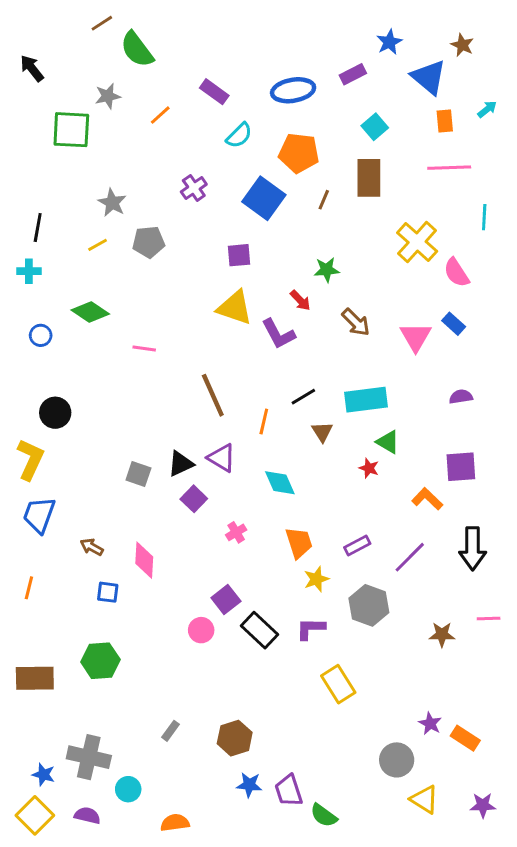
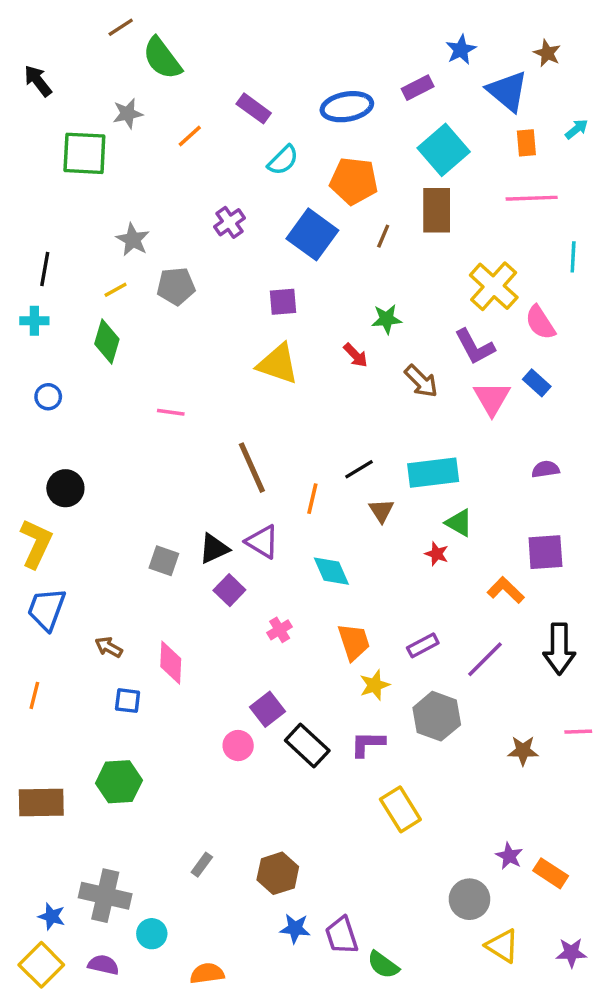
cyan square: (375, 127) -> (444, 150), size x1.6
green diamond: (90, 312) -> (107, 341), moved, turned 72
purple L-shape: (278, 334) -> (475, 347), moved

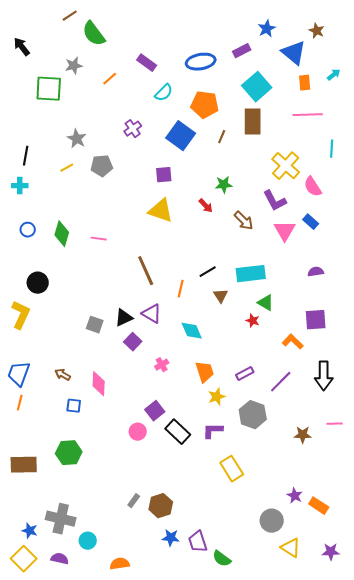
green diamond: (107, 341) -> (62, 234), moved
blue trapezoid: (46, 609) -> (19, 374), moved
gray rectangle: (202, 865) -> (134, 501), moved

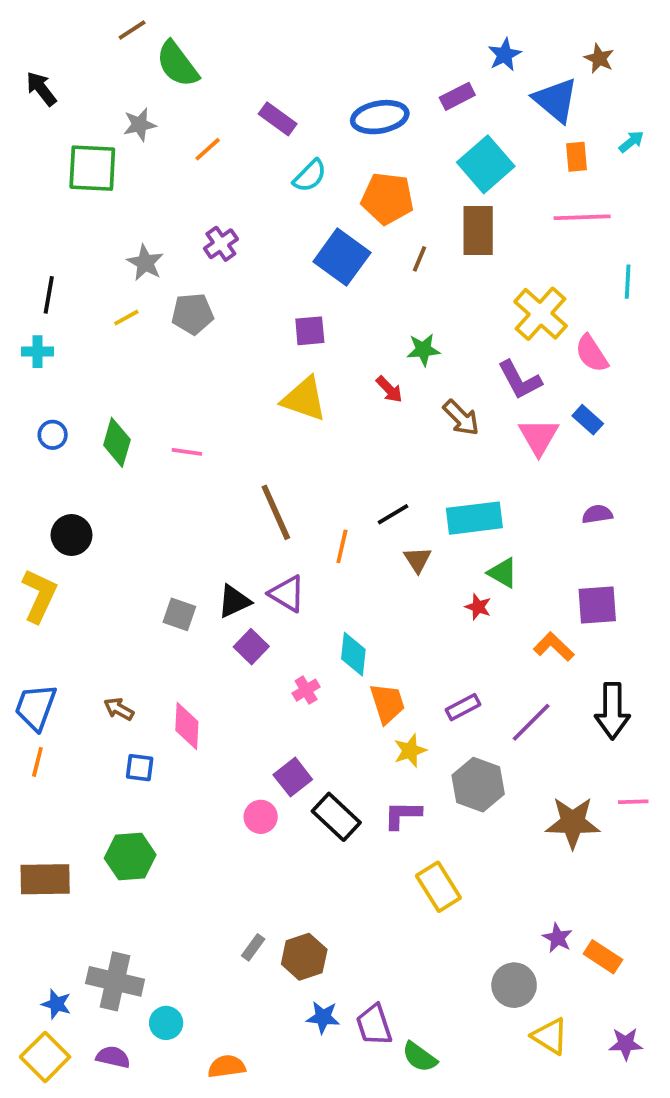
purple cross: (133, 129) -> (221, 244), moved
cyan diamond: (192, 331) -> (353, 654), moved, turned 30
brown star: (303, 435) -> (573, 822), size x1.6

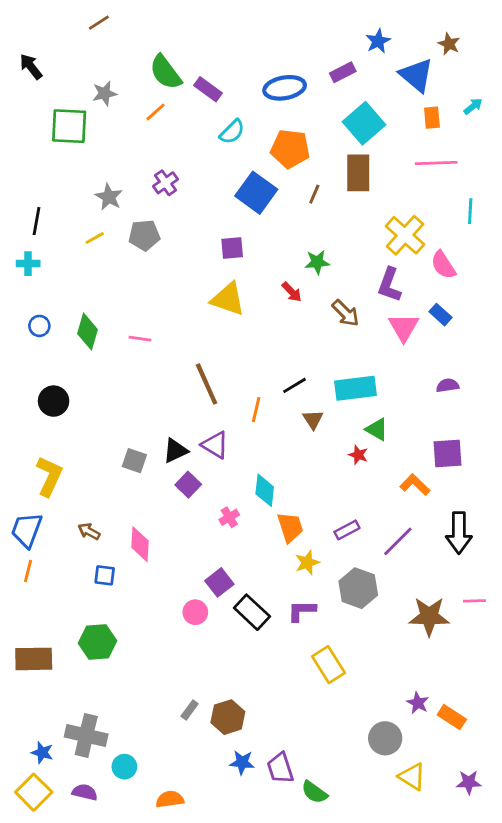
green semicircle: (177, 64) -> (166, 72), moved
purple L-shape: (520, 380) -> (389, 285), turned 48
yellow L-shape: (39, 596) -> (49, 476), moved

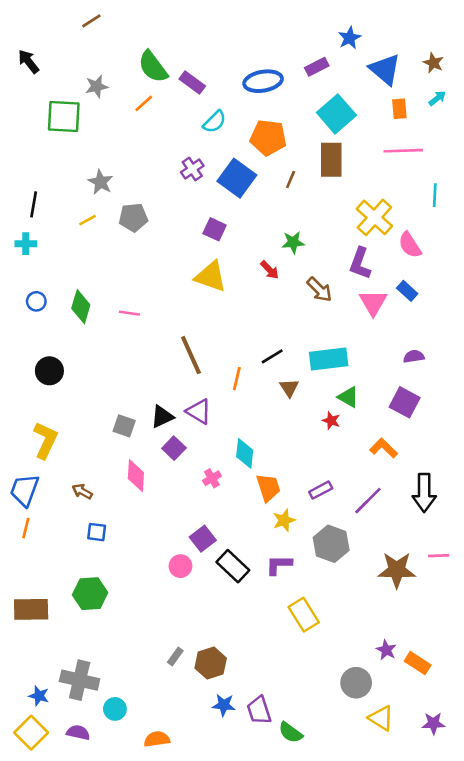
brown star: (449, 44) -> (433, 63), moved
purple cross: (166, 183) -> (192, 169), moved
purple square: (232, 248) -> (215, 229), turned 30
purple square: (448, 453) -> (405, 402), moved, turned 32
pink diamond: (140, 544) -> (136, 476), moved

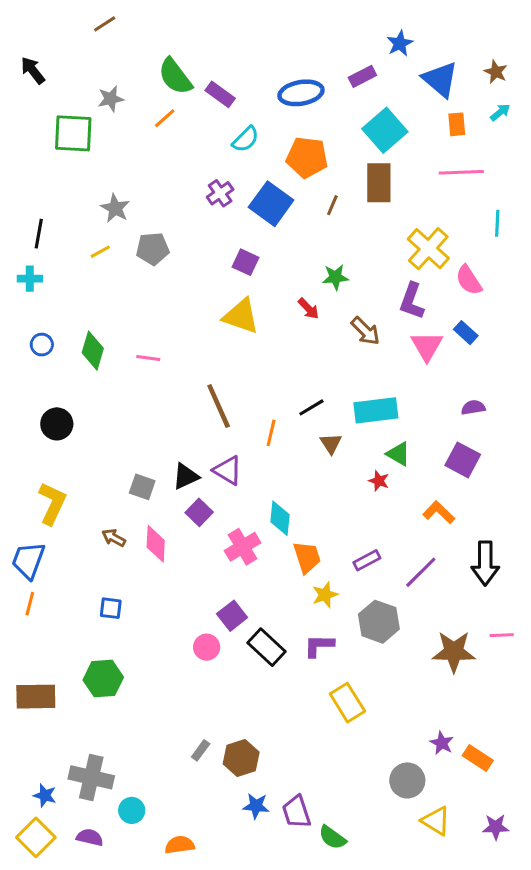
pink cross: (212, 478) -> (243, 547), size x1.6
brown arrow: (82, 491) -> (114, 538), moved

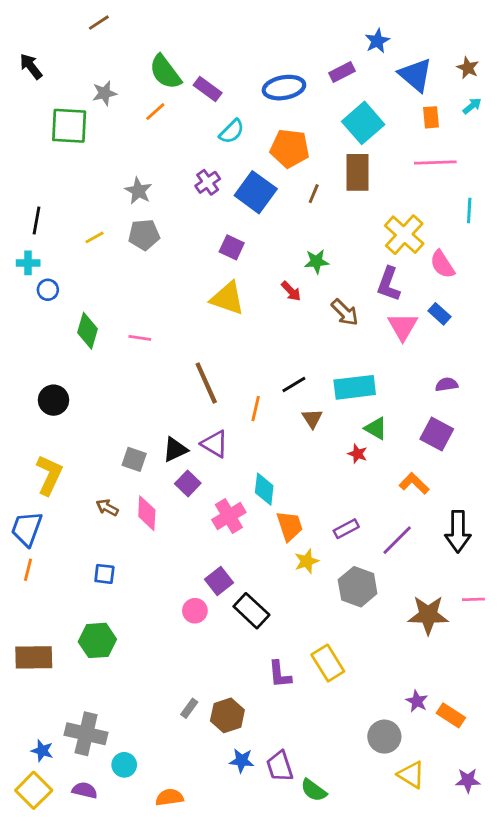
gray star: (115, 208) -> (138, 191), moved
blue circle: (42, 345) -> (48, 290), moved
purple L-shape: (319, 646) -> (280, 674), moved, turned -96

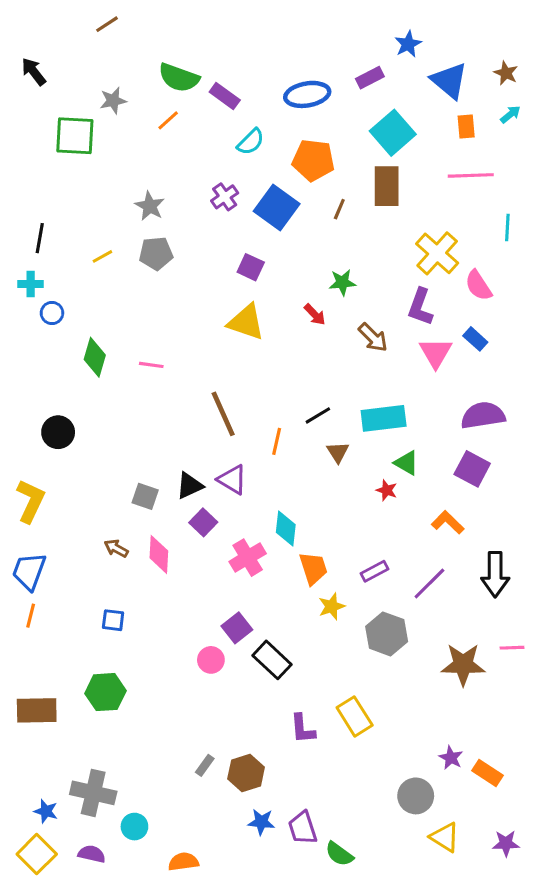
green semicircle: (165, 72) -> (179, 78), turned -33
purple semicircle: (447, 384) -> (483, 415), size x1.8
yellow L-shape: (49, 475) -> (31, 501), moved

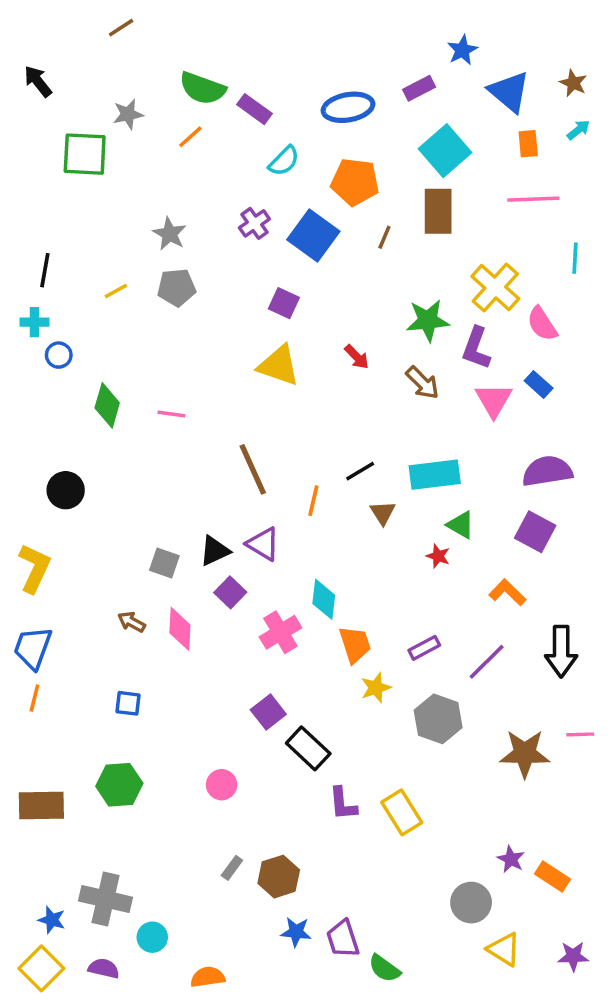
green star: (342, 282) -> (428, 320), moved, size x1.4
pink circle: (211, 660) -> (222, 785), moved
purple L-shape: (303, 729) -> (343, 804), moved

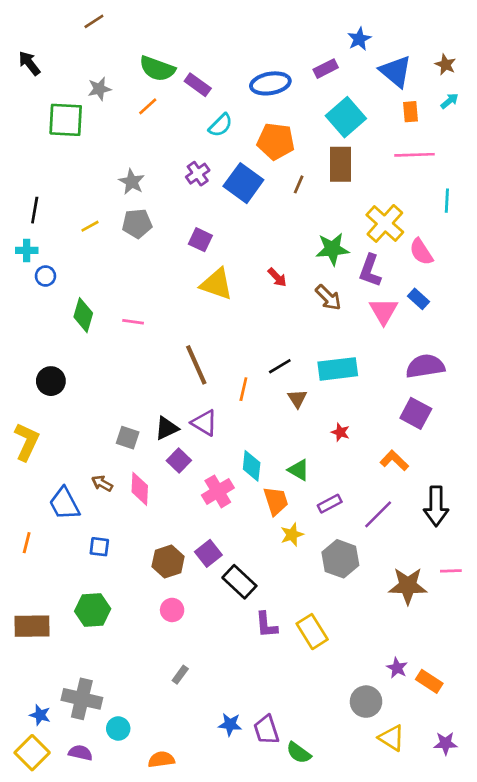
purple square: (284, 303) -> (200, 240), moved
green triangle: (461, 525) -> (299, 470), moved
blue trapezoid: (33, 648) -> (64, 504), moved, turned -48
brown hexagon: (279, 877) -> (168, 562), moved

